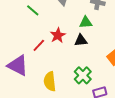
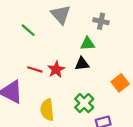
red star: (58, 35) -> (56, 69), moved
red line: (39, 45) -> (35, 69), turned 64

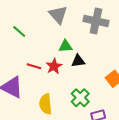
gray cross: (101, 21) -> (96, 21), size x1.6
green line: (28, 30) -> (19, 32), moved
green triangle: (88, 44) -> (65, 46), moved

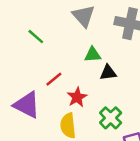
red line: (34, 66) -> (54, 79), turned -56
red star: (54, 66) -> (77, 97), moved

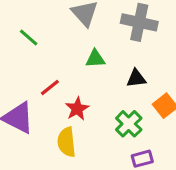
black triangle: (108, 73) -> (136, 78), moved
green cross: (111, 118) -> (129, 124), moved

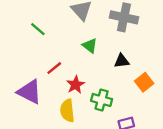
green triangle: (95, 59) -> (90, 46), turned 42
green cross: (129, 124) -> (102, 100), moved, turned -30

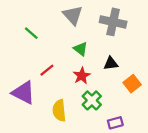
red star: (76, 85) -> (82, 76), moved
green cross: (102, 100) -> (92, 100), turned 30

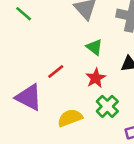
green line: (31, 33) -> (24, 14), moved
yellow semicircle: (59, 110) -> (70, 118), turned 75

